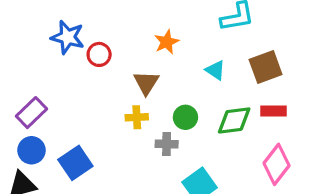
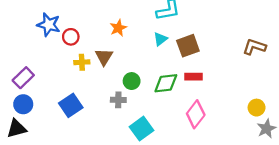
cyan triangle: (215, 70) -> (160, 39), moved, turned 48
yellow cross: (137, 117) -> (82, 62), moved
blue square: (75, 163) -> (71, 105), moved

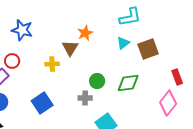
red circle: (71, 37) -> (12, 61), moved
brown triangle: (104, 57) -> (70, 48), moved
red rectangle: (194, 77) -> (177, 77), moved, turned 70
pink diamond: (196, 114) -> (168, 103), moved

